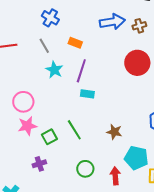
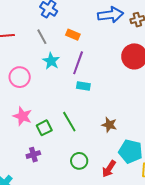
pink circle: (23, 102) -> (20, 77), moved
pink star: (27, 126) -> (22, 116), turned 30
red arrow: (115, 176) -> (109, 169), turned -144

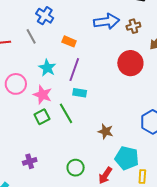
gray line: (42, 37) -> (31, 36), moved
pink star: (22, 116) -> (43, 95), moved
green line: (69, 122) -> (66, 113), moved
green square: (44, 128) -> (42, 117), moved

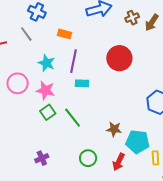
brown cross: (133, 26) -> (132, 18), moved
red circle: (130, 63) -> (119, 58), moved
green line: (66, 113) -> (73, 118), moved
brown star: (106, 131) -> (114, 129), moved

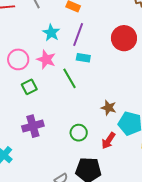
pink circle: (18, 83) -> (18, 59), moved
green square: (48, 112) -> (29, 87), moved
green line: (73, 118) -> (70, 78), moved
purple cross: (42, 158) -> (33, 126), size x1.5

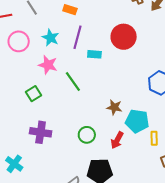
cyan rectangle: (83, 58) -> (94, 54), moved
pink circle: (18, 59) -> (19, 41), moved
purple cross: (33, 126) -> (41, 132), turned 30

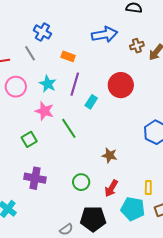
cyan rectangle: (94, 54) -> (91, 102), turned -64
cyan pentagon: (137, 121) -> (133, 209), moved

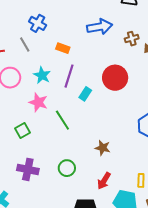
green circle: (81, 182) -> (67, 168), moved

